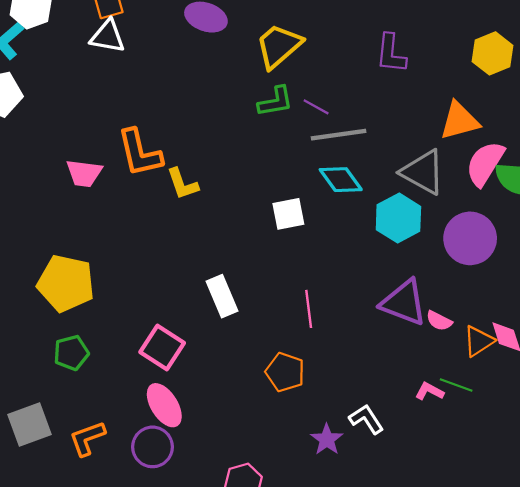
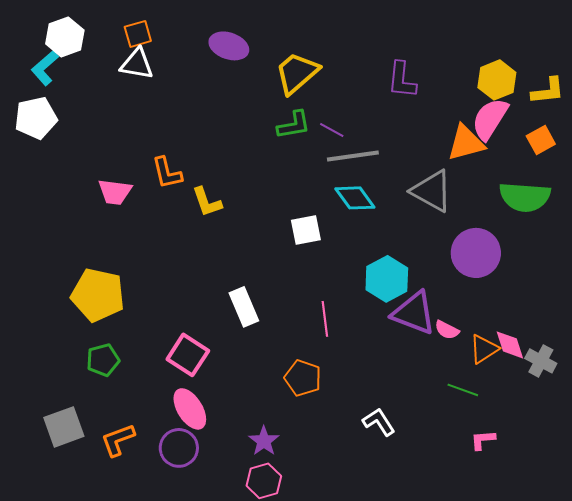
orange L-shape: (140, 153) -> (167, 173), size x0.7
pink semicircle: (485, 164) -> (490, 119), moved
cyan hexagon: (398, 218) -> (387, 279), moved
pink L-shape: (429, 391) -> (483, 440), moved, turned -32
purple star: (327, 439) -> (264, 441), moved

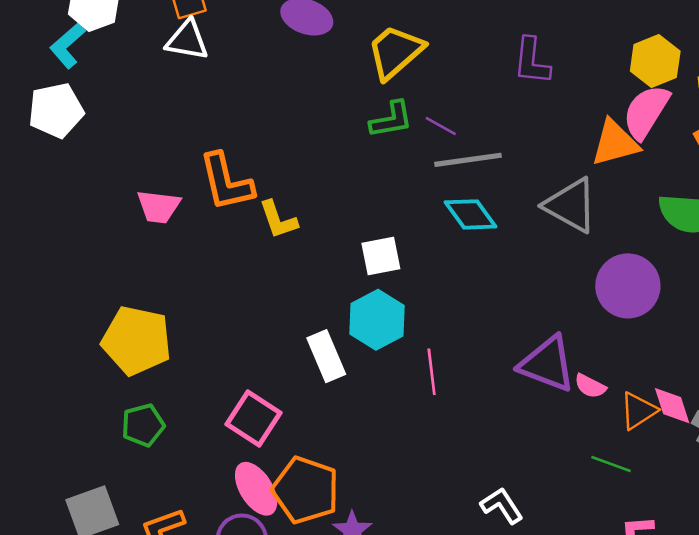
orange L-shape: (167, 173) -> (226, 182), size x1.4
white square: (306, 230) -> (381, 256), moved
cyan hexagon: (387, 279) -> (377, 320), moved
orange pentagon: (303, 378) -> (305, 490), moved, size x1.4

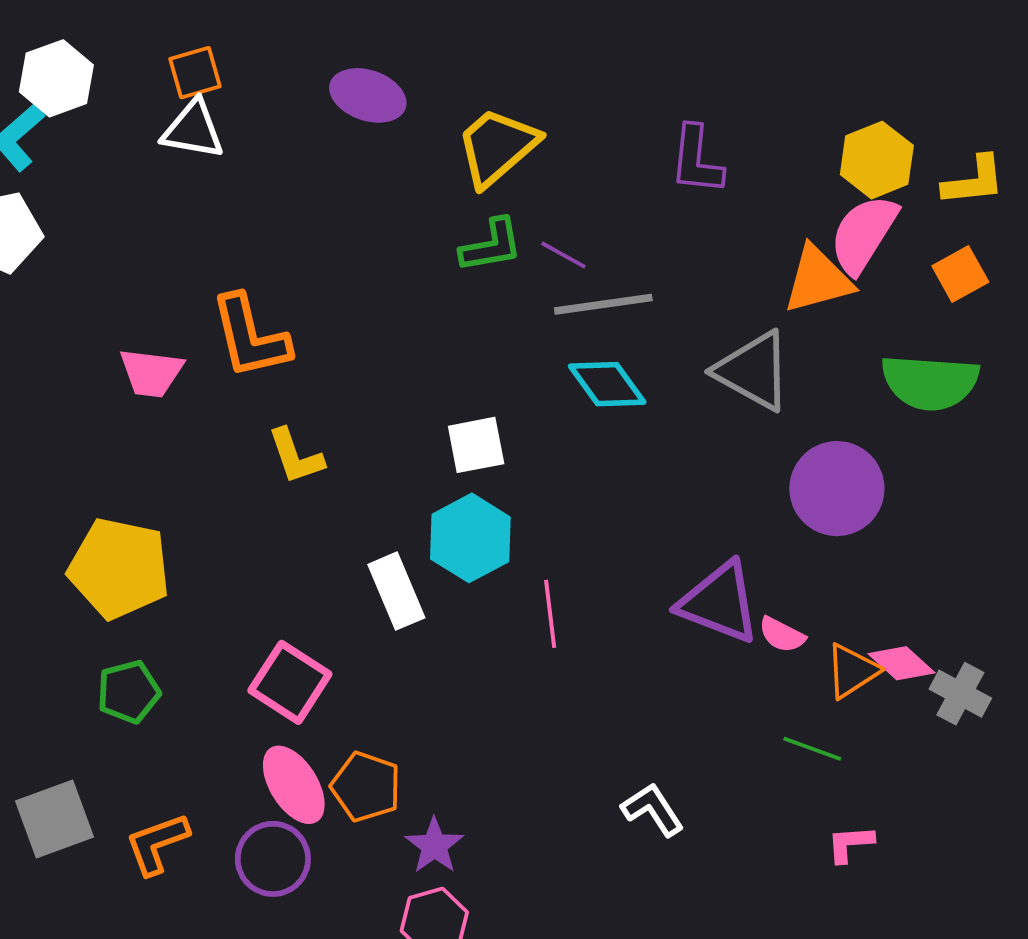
yellow L-shape: (278, 220) -> (296, 456), moved
pink diamond: (672, 406) -> (901, 663), turned -30
orange pentagon: (305, 490) -> (366, 787), size x0.7

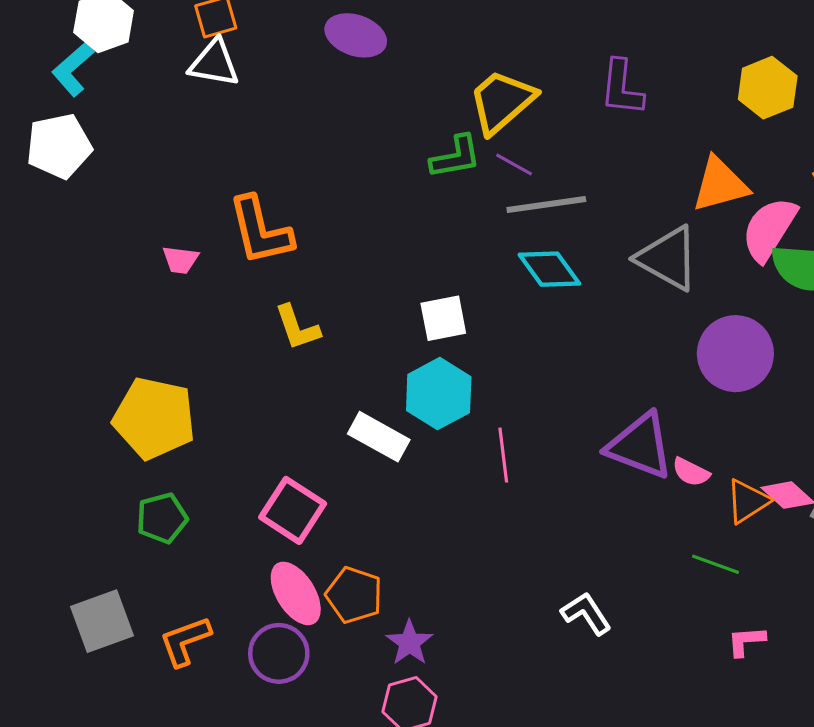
yellow trapezoid: (497, 147) -> (502, 101), moved
pink semicircle: (864, 234) -> (769, 229), moved
pink trapezoid: (151, 373) -> (180, 260), size x0.7
white rectangle: (396, 591) -> (379, 437), turned -38

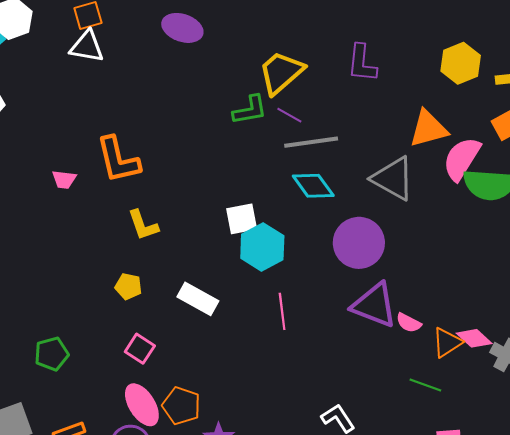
purple circle: (735, 354) -> (359, 243), moved
cyan hexagon: (439, 394) -> (262, 247), moved
yellow pentagon: (154, 418) -> (128, 286), moved, size x0.5
pink square: (293, 510) -> (140, 349), size x0.7

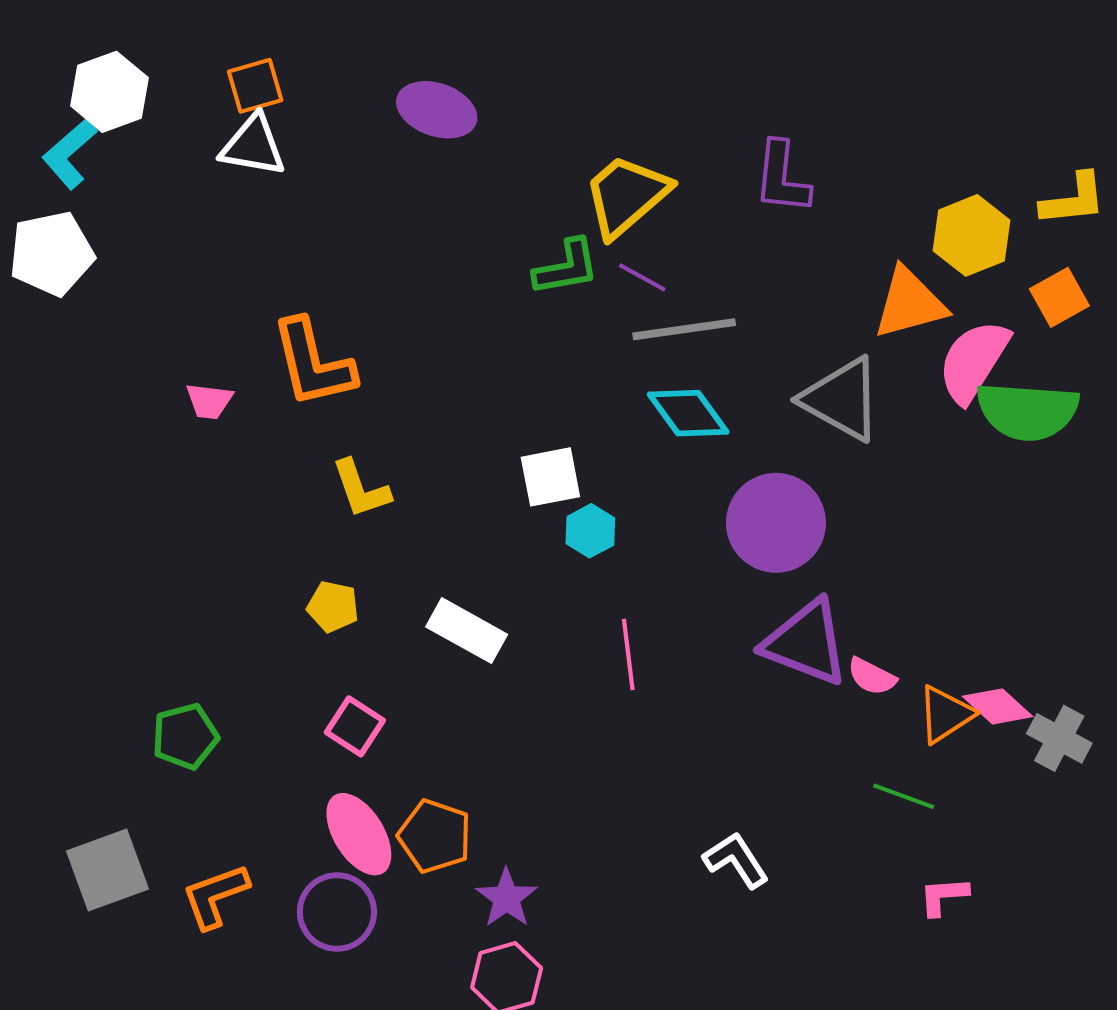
yellow hexagon: (461, 63) -> (972, 235), moved
cyan hexagon: (262, 247) -> (590, 531), size x0.6

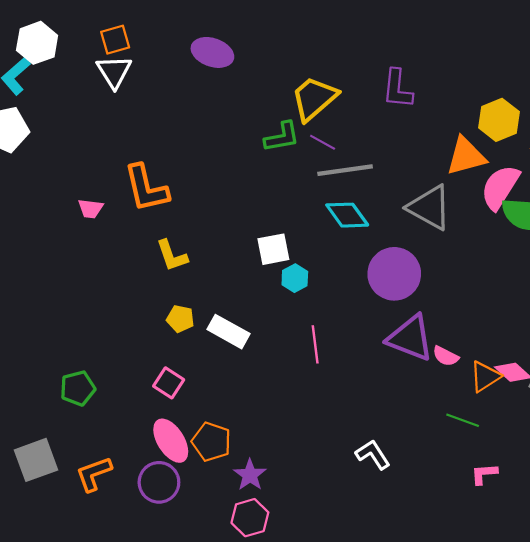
white triangle: (253, 146) -> (114, 72), turned 48
yellow pentagon: (333, 607) -> (180, 319), moved

